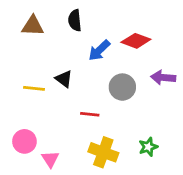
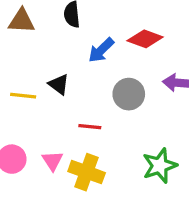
green star: (148, 147) -> (160, 166), size x1.5
yellow cross: (103, 152) -> (87, 172), moved
pink triangle: (50, 159) -> (52, 161), moved

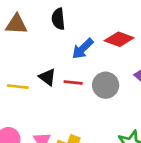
red line: (90, 127) -> (73, 82), moved

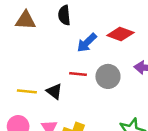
black triangle: (47, 77) -> (54, 91), moved
yellow line: (18, 87) -> (27, 91), moved

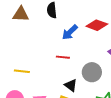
gray circle: (108, 76) -> (92, 72), moved
black triangle: (54, 91) -> (71, 85), moved

